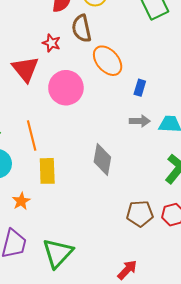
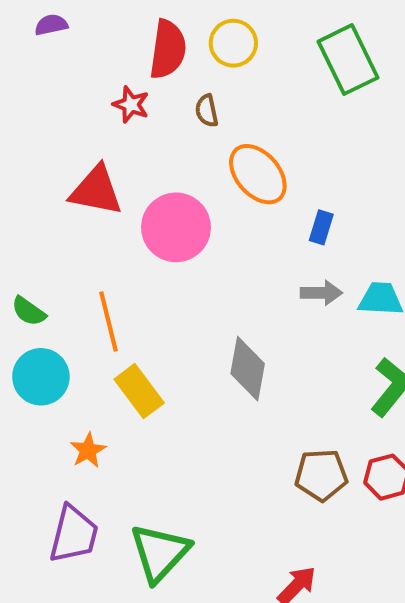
brown semicircle: (82, 28) -> (207, 111), size x0.6
red star: (51, 43) -> (131, 105), moved
red triangle: (25, 69) -> (96, 191), turned -40
yellow rectangle: (47, 171) -> (139, 391), turned -35

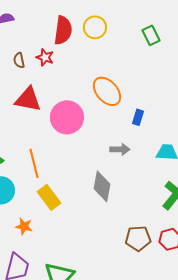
green rectangle: (348, 60) -> (151, 35), size x0.6
brown semicircle: (207, 111) -> (19, 60), moved
gray arrow: (321, 293) -> (120, 149), moved
orange star: (88, 450) -> (24, 226), turned -30

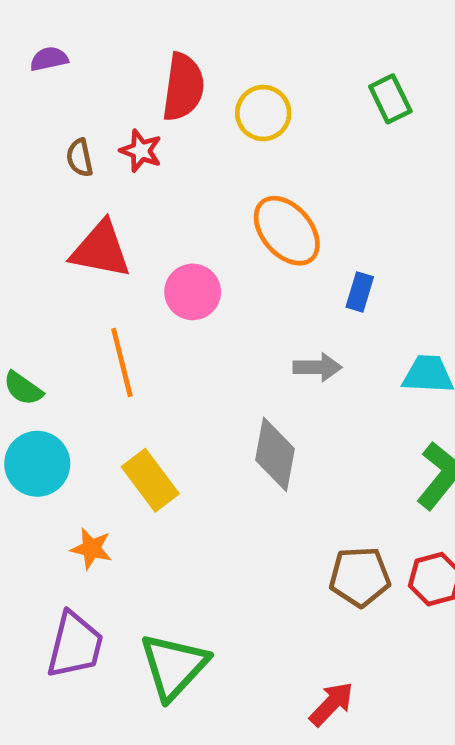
yellow circle: (95, 27) -> (263, 113), moved
pink circle: (67, 117) -> (193, 292), size x0.7
orange line: (34, 163) -> (122, 363), moved

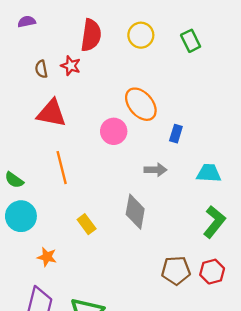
yellow circle: (263, 113) -> (141, 35), moved
pink circle: (193, 292) -> (114, 131), moved
yellow rectangle: (150, 480) -> (87, 224), moved, size x0.7

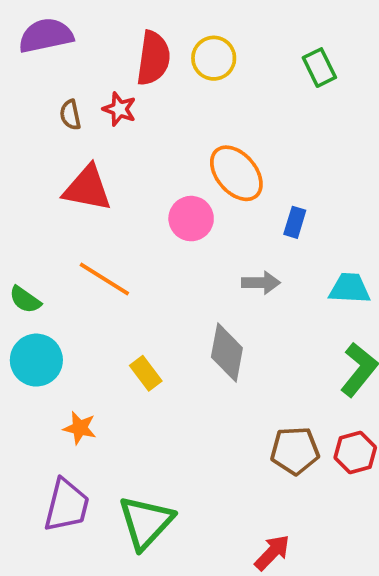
purple semicircle: (27, 22) -> (46, 36), size x1.8
yellow circle: (141, 35) -> (214, 58), moved
orange line: (62, 168) -> (104, 279), turned -44

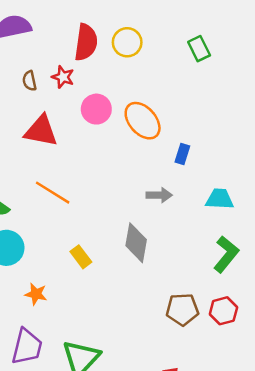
pink circle: (191, 219) -> (96, 109), moved

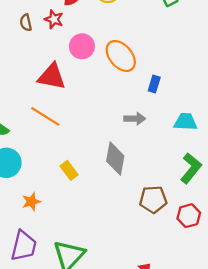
red triangle: (41, 131) -> (52, 76), moved
orange star: (36, 294) -> (31, 202), turned -30
brown pentagon: (182, 309) -> (153, 199), moved

